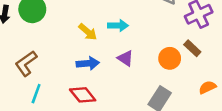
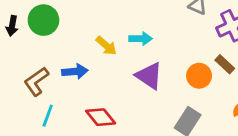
purple triangle: (126, 58) -> (149, 76), size x1.5
blue arrow: (88, 63) -> (75, 71), moved

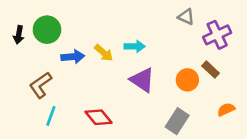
blue arrow: (75, 71) -> (73, 57), moved

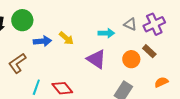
gray triangle: (186, 17) -> (130, 24), moved
cyan arrow: (135, 46) -> (106, 33), moved
cyan line: (51, 116) -> (36, 87), moved

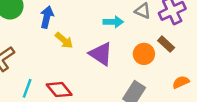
yellow arrow: (66, 38) -> (64, 40), moved
blue arrow: (42, 41) -> (47, 17), moved, turned -72

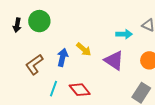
blue arrow: (47, 17) -> (63, 57), moved

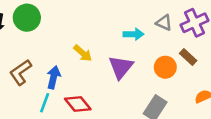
blue arrow: (63, 57) -> (54, 77), moved
purple triangle: (114, 60) -> (121, 67), turned 35

